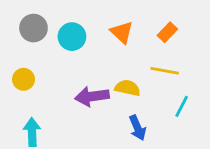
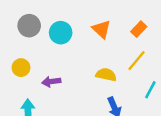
yellow line: (165, 71) -> (136, 61), turned -60
purple arrow: (92, 96) -> (51, 82), moved, size x0.7

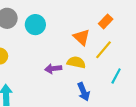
orange triangle: (101, 29) -> (81, 37), moved
purple arrow: (51, 82) -> (53, 69), moved

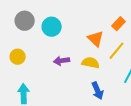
purple arrow: (53, 69) -> (62, 61), moved

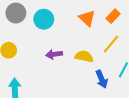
orange triangle: (96, 39) -> (87, 18), moved
blue arrow: (98, 91) -> (102, 79), moved

